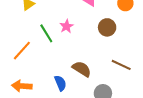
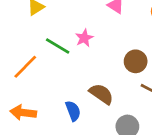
brown circle: (107, 27) -> (136, 61), moved
green line: (46, 33) -> (58, 46), turned -30

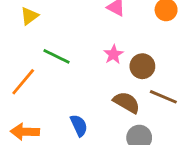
pink star: (84, 38) -> (113, 54), moved
brown semicircle: (101, 94) -> (127, 102), moved

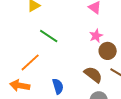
pink star: (113, 54) -> (96, 36), moved
orange line: (23, 82) -> (30, 62), moved

